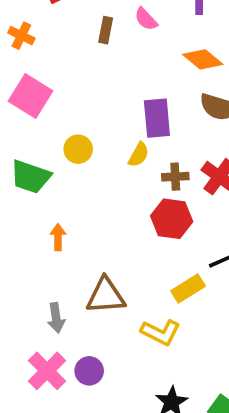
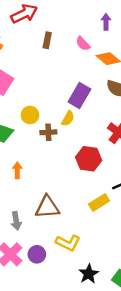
pink semicircle: (146, 19) -> (83, 44), moved
purple rectangle: (157, 118) -> (79, 95), turned 35
brown cross: (175, 177) -> (48, 132), moved
yellow L-shape: (161, 332) -> (68, 243), moved

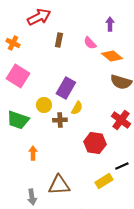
purple rectangle: (79, 95) -> (66, 88), moved

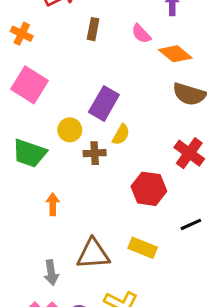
yellow rectangle: (104, 181) -> (143, 248), moved, turned 54

